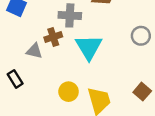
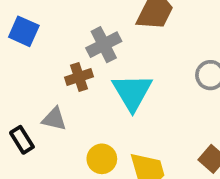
gray cross: (70, 15) -> (104, 45), turned -30
gray triangle: (34, 51) -> (54, 119), moved

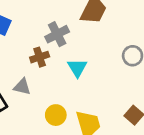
cyan triangle: (132, 92) -> (77, 68), size x0.7

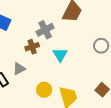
gray triangle: (22, 87) -> (19, 69), turned -40

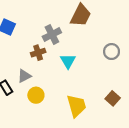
yellow circle: (44, 90) -> (36, 95), moved

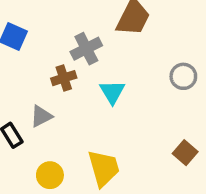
yellow circle: (36, 95) -> (50, 175), moved
yellow trapezoid: (76, 106) -> (104, 168), moved

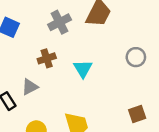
gray cross: (86, 49) -> (60, 22), moved
brown square: (185, 153) -> (137, 114), turned 30

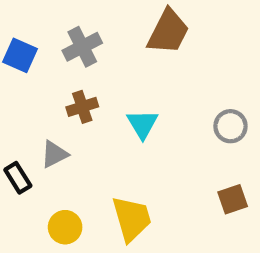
gray cross: (60, 22) -> (82, 47), moved
gray circle: (136, 57) -> (230, 126), moved

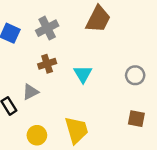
brown square: (233, 199) -> (136, 119), turned 30

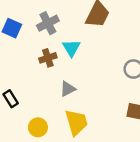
cyan triangle: (83, 74) -> (71, 48), moved
gray triangle: (31, 92) -> (68, 89), moved

